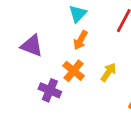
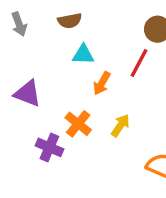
cyan triangle: (78, 14) -> (83, 55), turned 48
orange arrow: (80, 40) -> (102, 83), moved

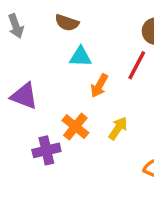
brown semicircle: (70, 21) -> (67, 23), turned 30
purple cross: (49, 147) -> (46, 150), turned -36

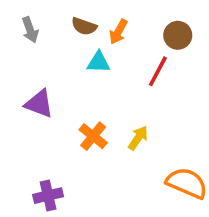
orange arrow: (99, 86) -> (118, 32), moved
purple cross: (46, 150) -> (48, 196), moved

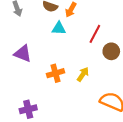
brown circle: (178, 35) -> (111, 51), moved
orange cross: (93, 136) -> (56, 73), turned 35

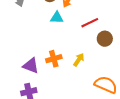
red line: (95, 34) -> (90, 23), turned 36
purple triangle: (23, 54) -> (31, 66), moved

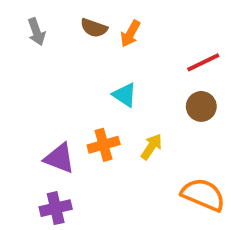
cyan triangle: (57, 18) -> (125, 95), moved, turned 32
red line: (90, 23) -> (203, 62), moved

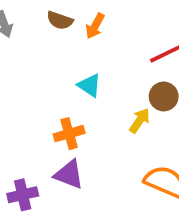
yellow arrow: (151, 147) -> (140, 121), moved
purple triangle: (59, 158) -> (69, 174), moved

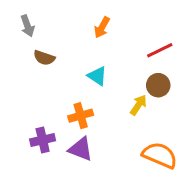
brown semicircle: (60, 20) -> (44, 58), moved
purple cross: (23, 195) -> (43, 140), moved

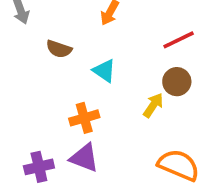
brown semicircle: (44, 58) -> (59, 49), moved
purple cross: (43, 140) -> (39, 167), moved

